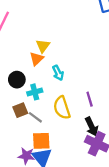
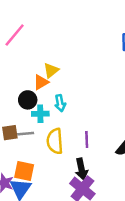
black circle: (17, 80) -> (28, 100), moved
cyan cross: (35, 92) -> (40, 114), moved
gray line: (35, 117) -> (26, 134), moved, turned -56

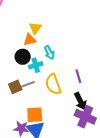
orange triangle: (41, 82) -> (30, 40), turned 32

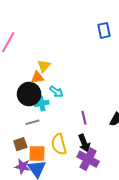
cyan arrow: (49, 53) -> (56, 92), turned -32
black circle: (23, 57) -> (29, 94), size x1.5
yellow semicircle: (53, 84) -> (59, 144), moved
brown square: (15, 87) -> (20, 144), moved

